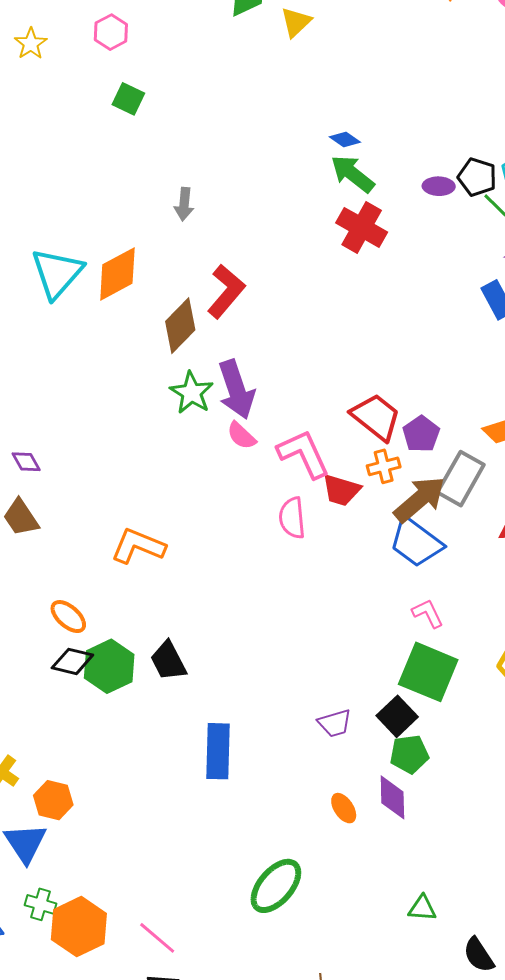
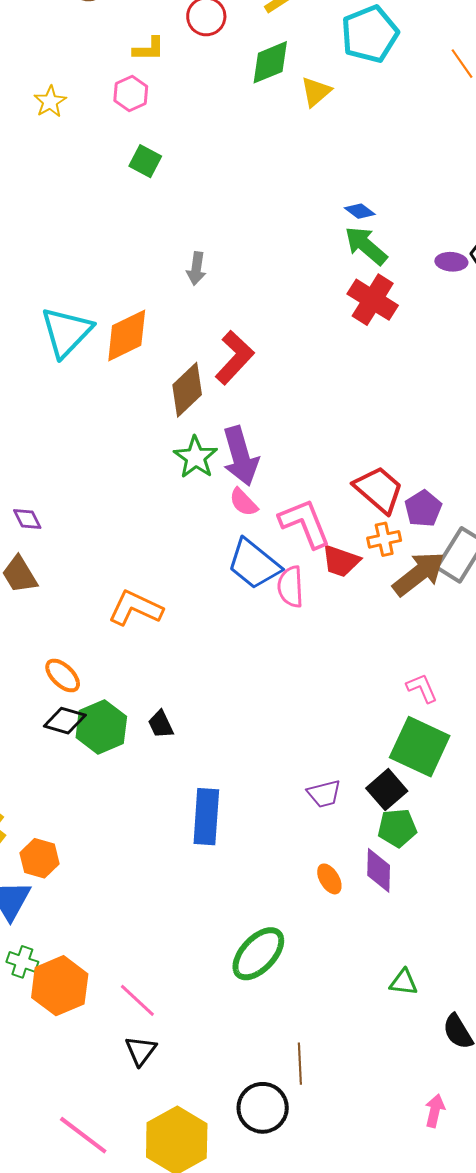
blue trapezoid: (416, 542) -> (254, 564), moved
black trapezoid: (168, 661) -> (161, 724), size x0.7

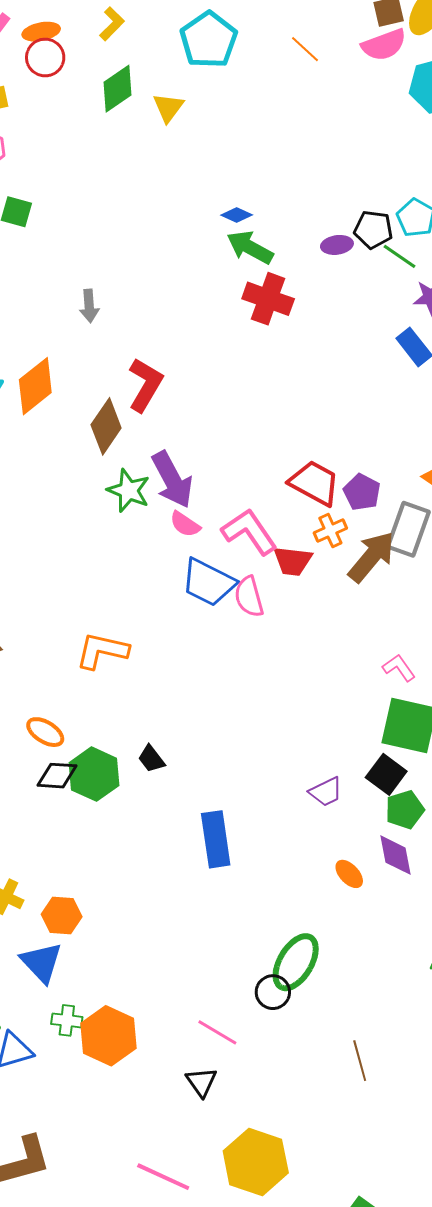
pink line: (137, 1000) -> (217, 1032), moved
black circle: (263, 1108) -> (273, 992), moved, size x0.7

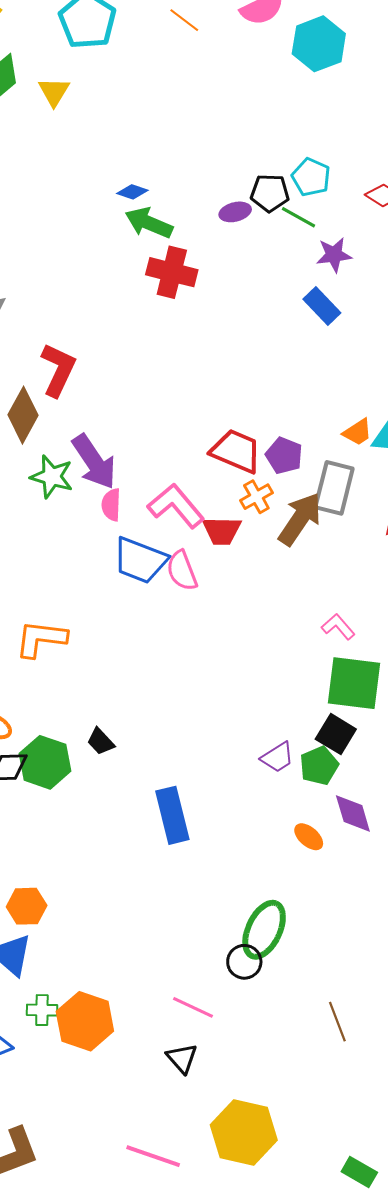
pink semicircle: (185, 524) -> (111, 505), turned 64
green pentagon: (405, 810) -> (319, 766), moved

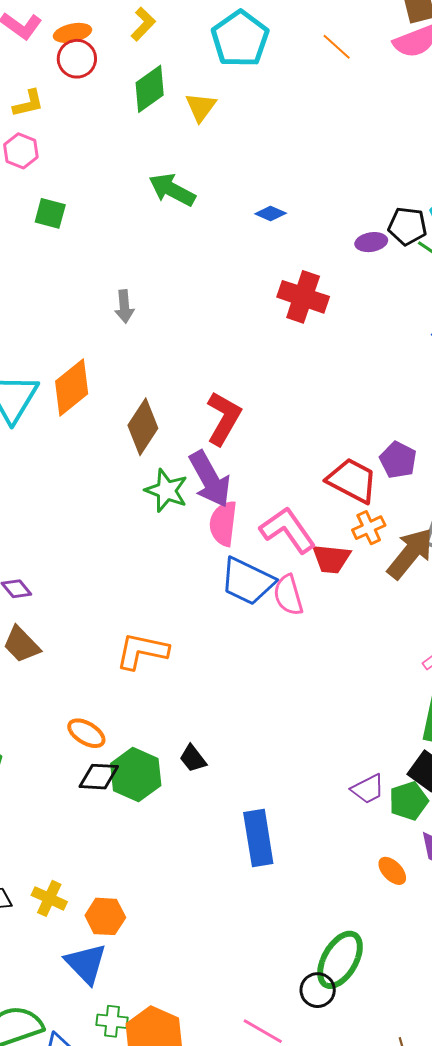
green arrow: (149, 223) -> (172, 190), moved
red L-shape: (58, 370) -> (224, 418), moved
purple pentagon: (284, 456) -> (398, 460), moved
pink semicircle: (111, 505) -> (223, 523), size x1.4

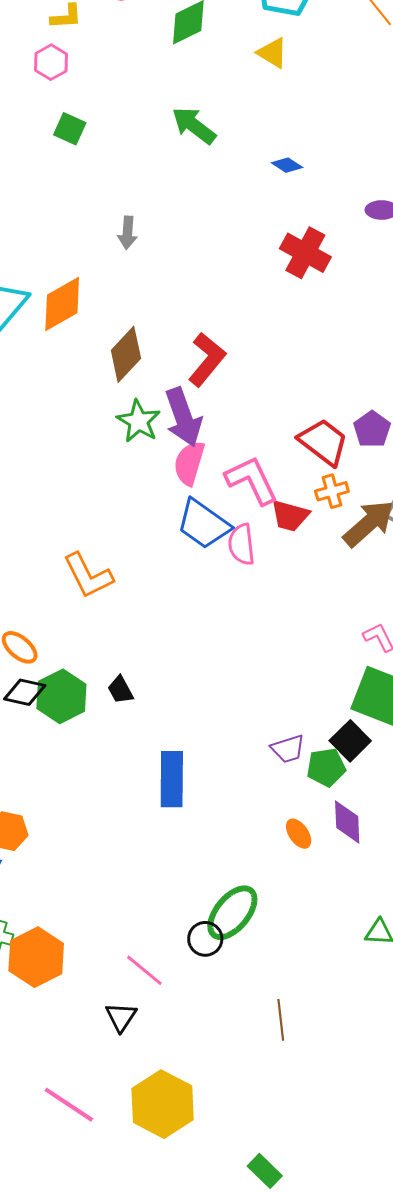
yellow triangle: (201, 107) -> (272, 53), moved, turned -44
orange L-shape: (142, 651) -> (88, 576), turned -138

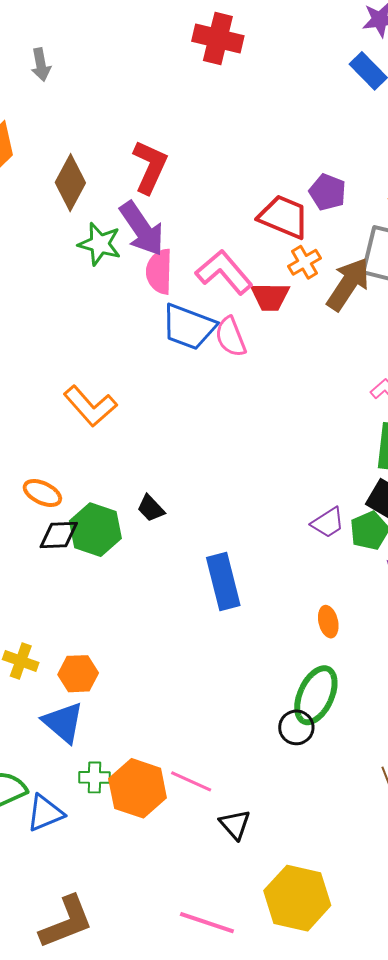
orange ellipse: (299, 834) -> (328, 622), moved, turned 36
pink line: (144, 970) -> (191, 781), moved

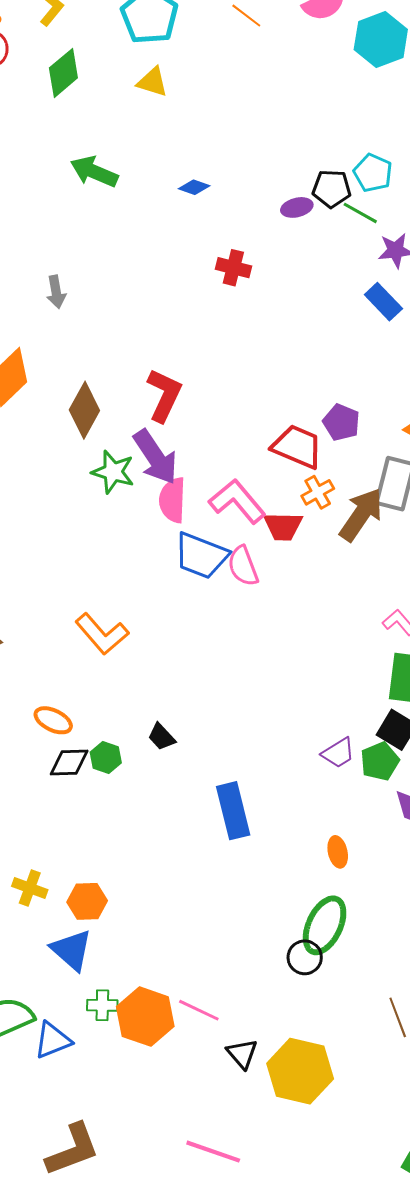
red cross: (218, 38) -> (233, 268), size x0.7
green hexagon: (95, 530) -> (106, 758), size x0.6
yellow hexagon: (297, 898) -> (300, 1071), moved

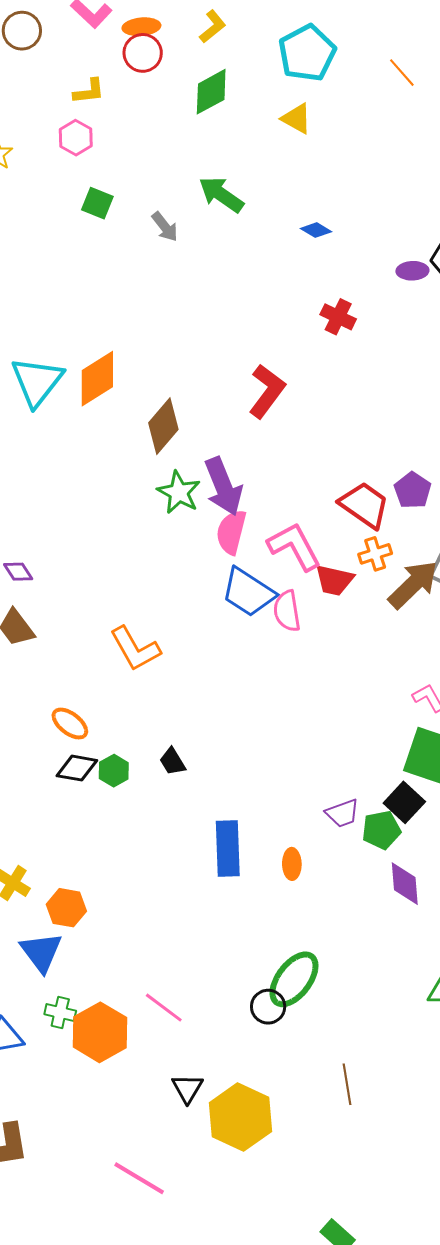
gray arrow: (56, 292) -> (165, 227), moved, turned -40
red L-shape: (164, 395) -> (267, 391), moved
orange ellipse: (338, 852) -> (292, 864), moved
pink line: (199, 1010) -> (164, 1008), moved

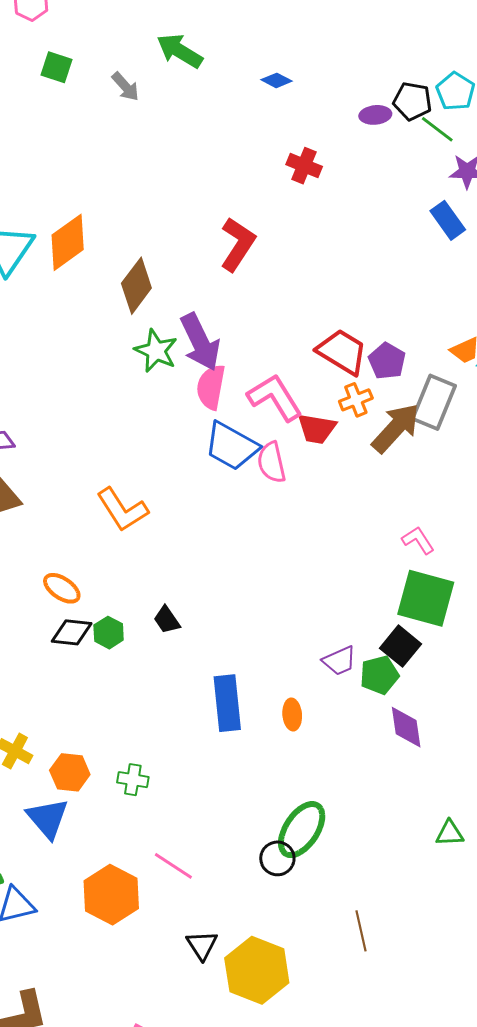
purple pentagon: (413, 490) -> (387, 361), moved
green cross: (60, 1013) -> (133, 780), moved

